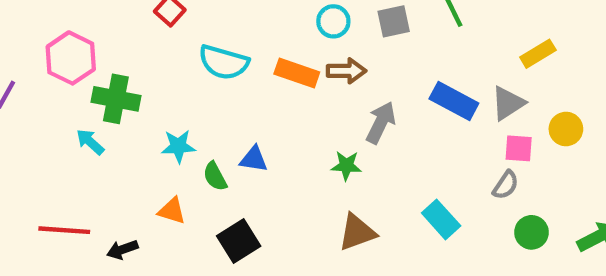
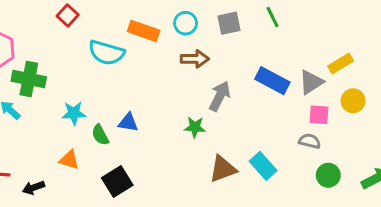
yellow rectangle: (538, 54) -> (341, 64), moved
orange rectangle: (297, 73) -> (144, 31), moved
gray semicircle: (506, 185) -> (310, 141), turned -110
brown triangle: (357, 232) -> (223, 169), moved

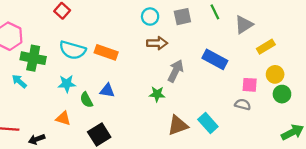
orange rectangle: (144, 31) -> (106, 52), moved
cyan semicircle: (106, 53) -> (73, 50), moved
gray triangle: (311, 82) -> (244, 25), moved
green circle: (328, 175) -> (282, 94), moved

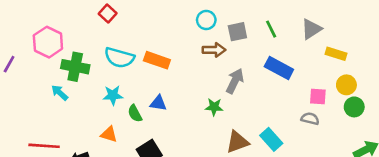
green line: (215, 12) -> (271, 29), moved
gray square: (182, 17) -> (237, 32), moved
yellow rectangle: (266, 47) -> (336, 54), turned 48

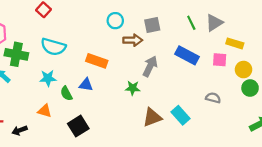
cyan circle: (206, 20) -> (115, 21), moved
green line: (271, 29) -> (191, 23), moved
orange rectangle: (157, 60) -> (97, 61), moved
pink square: (318, 97) -> (220, 60), moved

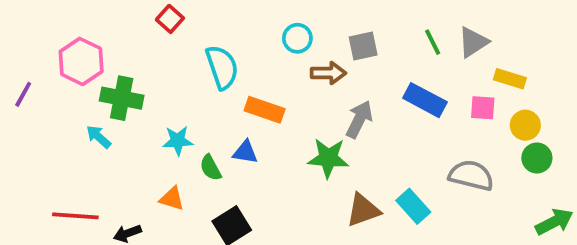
cyan semicircle: (53, 47) -> (222, 67), moved, turned -125
green star: (133, 88) -> (328, 158), size x1.5
gray semicircle: (213, 98) -> (471, 175), size x1.6

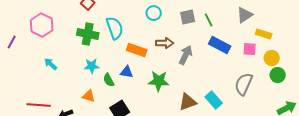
green line: (433, 42) -> (209, 20), moved
brown arrow: (328, 73) -> (165, 43), moved
green cross: (122, 98) -> (88, 34), moved
green star: (328, 158) -> (159, 81), moved
gray semicircle: (471, 175) -> (244, 84), turned -80

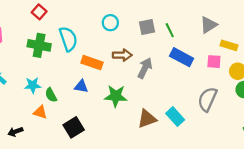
cyan star: (92, 66) -> (33, 85), moved
green semicircle: (109, 80) -> (51, 95), moved

